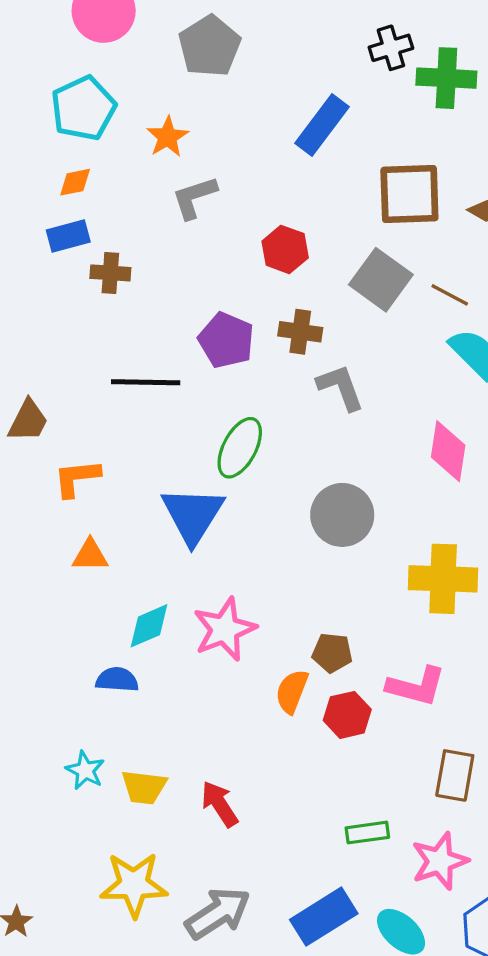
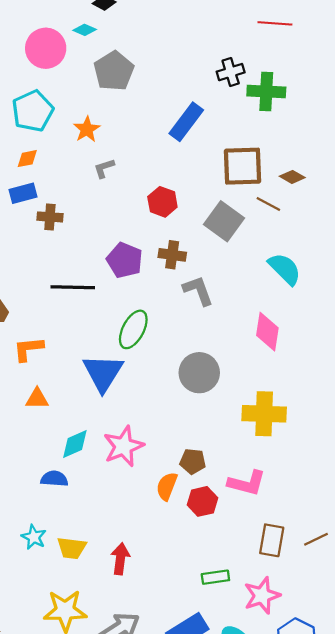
gray L-shape: (194, 197) -> (104, 168), size x0.7
brown line: (450, 295) -> (268, 204), moved
red arrow: (220, 804) -> (120, 559), turned 40

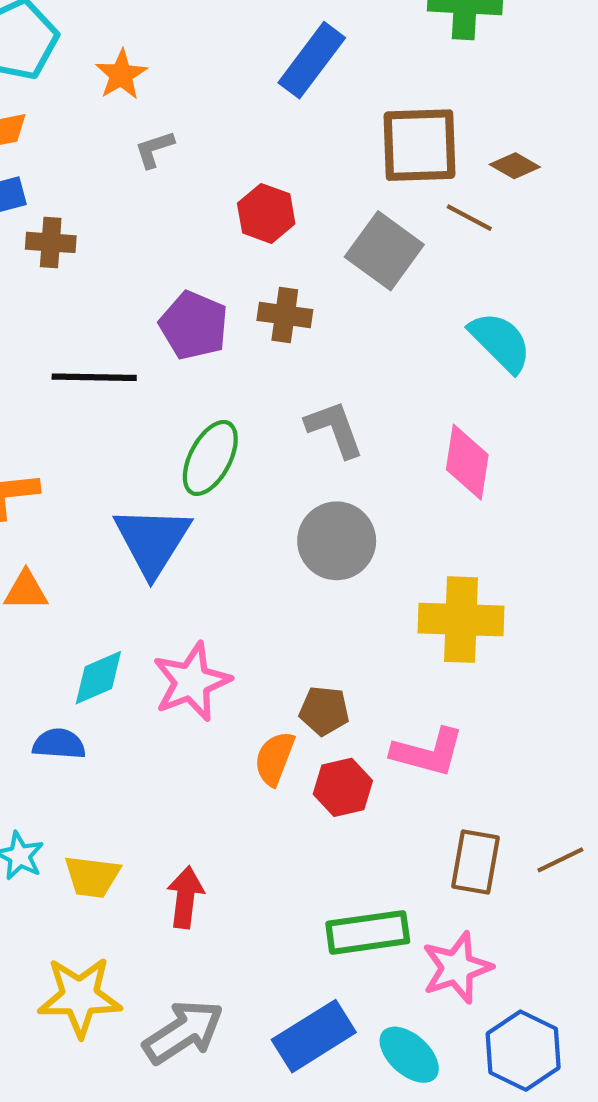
gray L-shape: (198, 291) -> (335, 429), moved
green rectangle: (215, 577) -> (368, 932), size x1.5

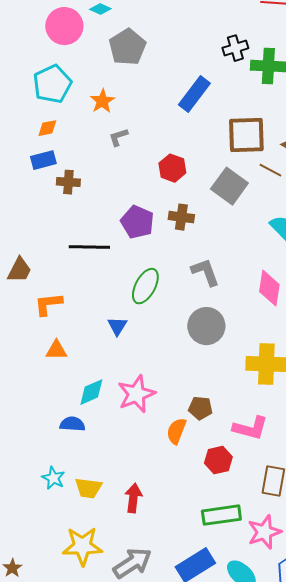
blue triangle: (152, 541) -> (117, 326), size x0.5
red hexagon: (343, 787) -> (218, 460), moved

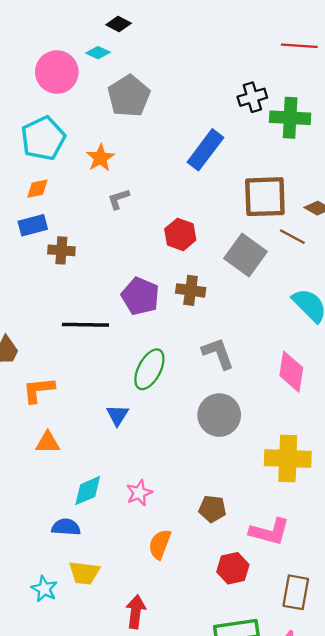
pink star: (136, 394) -> (139, 493), size x0.6
orange semicircle: (176, 431) -> (160, 544), moved
yellow trapezoid: (88, 488) -> (84, 573), moved

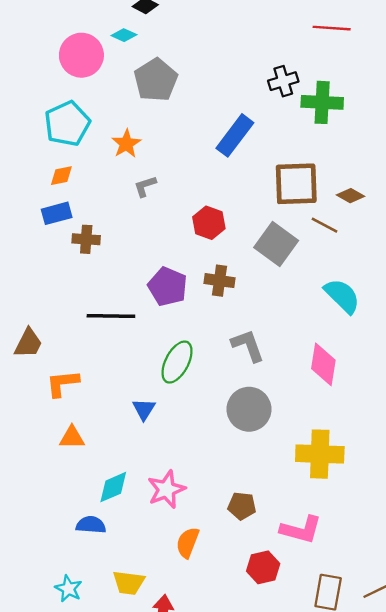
pink star: (139, 493) -> (166, 489), size x1.4
yellow trapezoid: (84, 573) -> (129, 583), moved

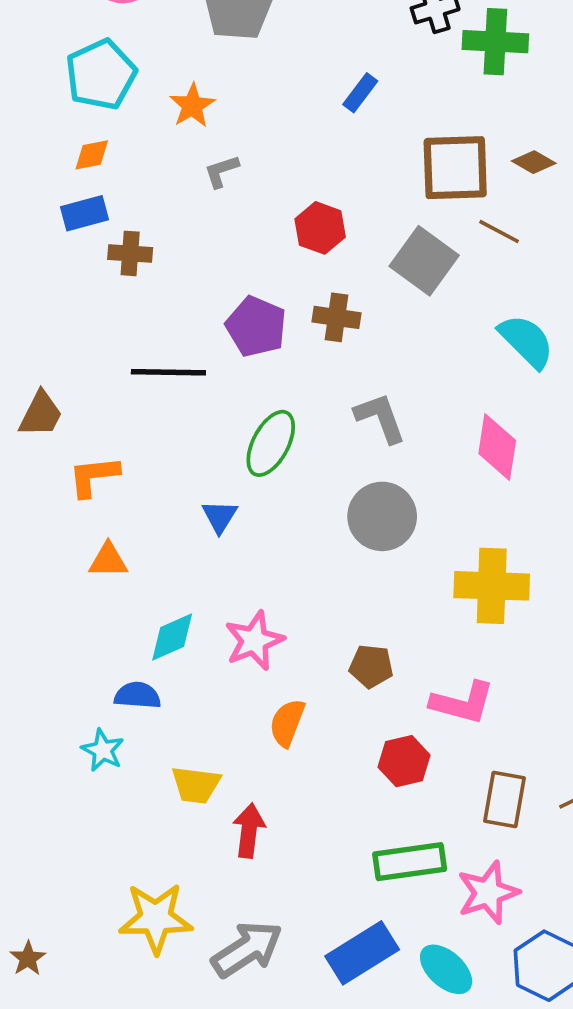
blue rectangle: (235, 135) -> (360, 93), size x0.6
brown diamond: (350, 196) -> (534, 162), moved
cyan star: (68, 589) -> (103, 750), moved

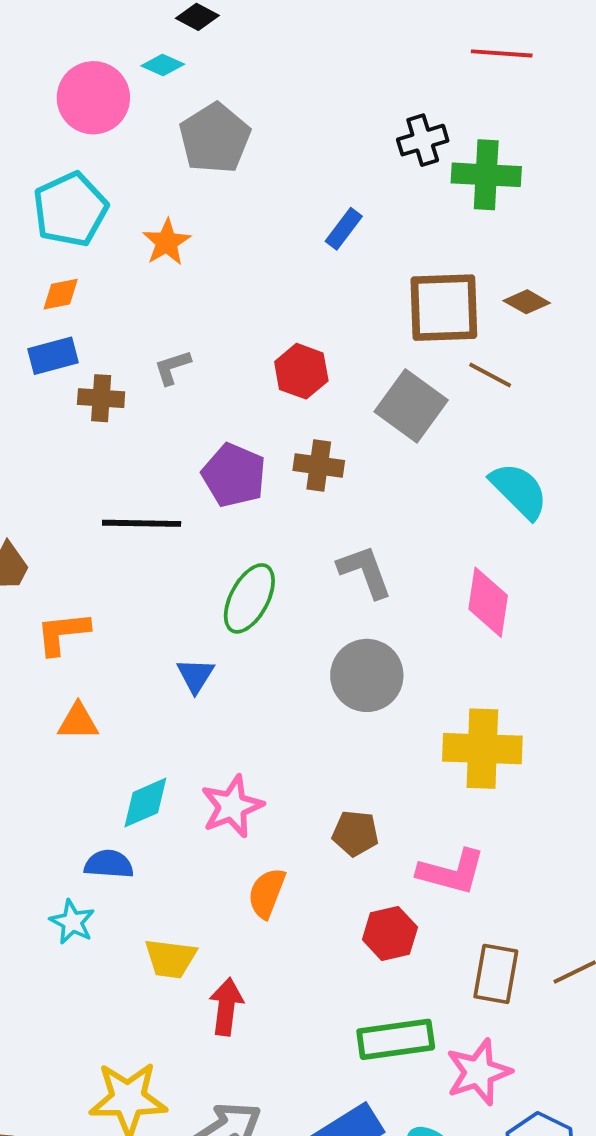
gray L-shape: (221, 171) -> (172, 367), moved

